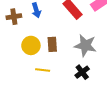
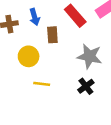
brown rectangle: (52, 44) -> (52, 35), moved

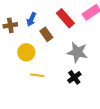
blue arrow: (34, 17) -> (31, 19), turned 40
brown rectangle: (52, 35) -> (46, 34), turned -32

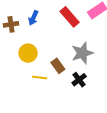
brown rectangle: (46, 34) -> (58, 66), moved
gray star: (77, 52) -> (82, 53), turned -30

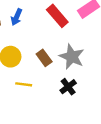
gray star: (82, 53) -> (72, 57), turned -30
brown rectangle: (58, 66) -> (44, 58), moved

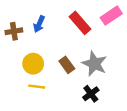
yellow line: (24, 84) -> (37, 87), moved

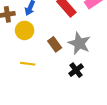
yellow circle: (33, 64) -> (25, 30), moved

